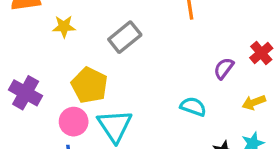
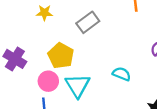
cyan semicircle: (193, 107) -> (122, 74), moved

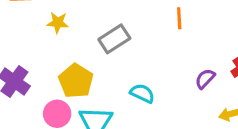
cyan semicircle: (122, 74) -> (142, 93), moved

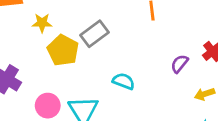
yellow pentagon: (76, 81) -> (63, 50), moved

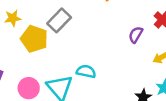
cyan semicircle: (124, 81) -> (86, 71), moved

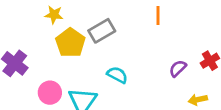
cyan semicircle: (86, 71) -> (117, 75), moved

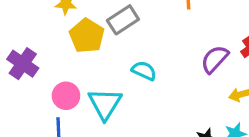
purple semicircle: (178, 68) -> (215, 59), size x1.4

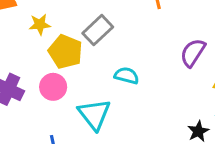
pink circle: (66, 96) -> (53, 87), moved

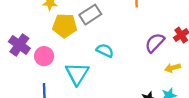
yellow pentagon: (65, 52) -> (65, 26), turned -30
pink circle: (53, 87) -> (44, 56), moved

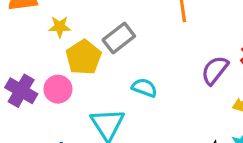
yellow pentagon: (65, 26) -> (84, 57), turned -30
pink circle: (44, 56) -> (58, 89), moved

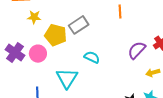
yellow star: (60, 27) -> (34, 17), moved
yellow pentagon: (84, 57) -> (56, 35), turned -30

